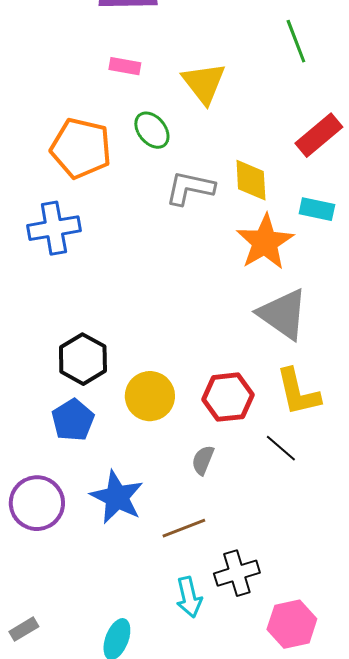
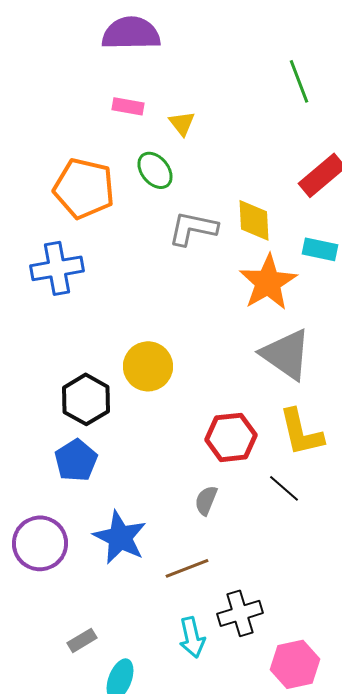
yellow triangle: (204, 83) -> (182, 123), moved, size x0.6
yellow circle: (150, 396) -> (148, 366), moved
gray rectangle: (24, 629) -> (82, 640), moved

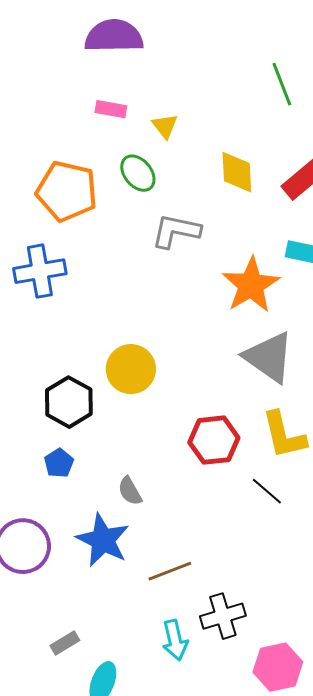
yellow diamond: (254, 220) -> (237, 172), moved
blue pentagon: (76, 460) -> (59, 463), size x0.7
gray semicircle: (206, 500) -> (130, 491), moved, turned -52

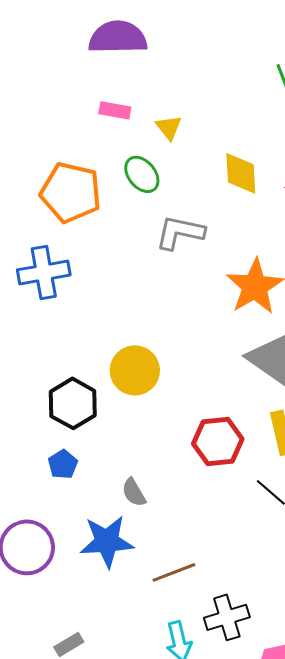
blue star: (103, 540) -> (107, 541), turned -30

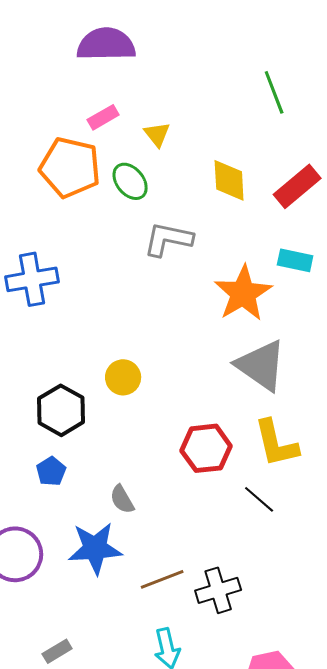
pink rectangle: (115, 110) -> (103, 117), turned -40
orange pentagon: (71, 192) -> (70, 167), moved
yellow circle: (135, 370) -> (123, 377), size x0.7
black cross: (227, 617) -> (218, 590), moved

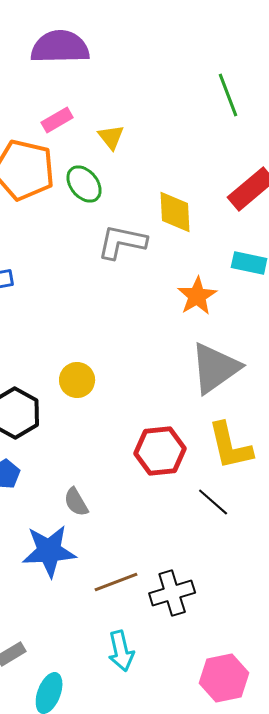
yellow diamond: (229, 180) -> (175, 212), moved
orange star: (243, 293) -> (197, 296), size x0.7
gray triangle: (261, 365) -> (215, 368), turned 50

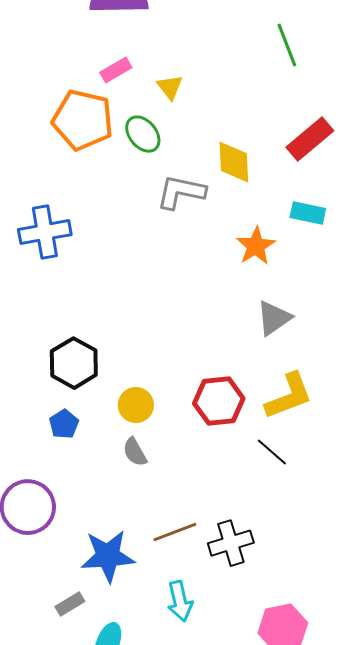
gray triangle: (215, 368) -> (274, 318), size x0.7
yellow circle: (77, 380) -> (136, 405), moved
yellow L-shape: (230, 446) -> (289, 396), turned -98
blue star: (49, 551) -> (108, 556), moved

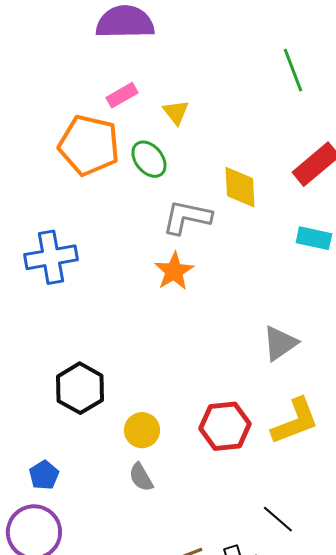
orange star: (256, 246) -> (174, 271), moved
blue pentagon: (64, 424) -> (44, 475), moved
black line: (272, 452) -> (278, 519), moved

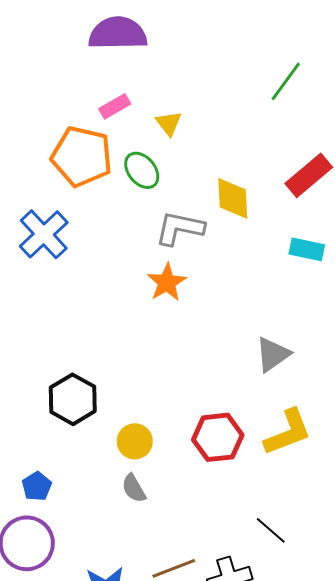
green line: (293, 70) -> (286, 81), turned 57
blue cross: (51, 257) -> (44, 234), moved, turned -33

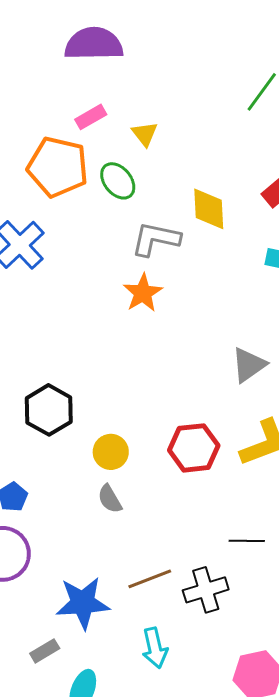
black line: (271, 530) -> (247, 541), turned -40

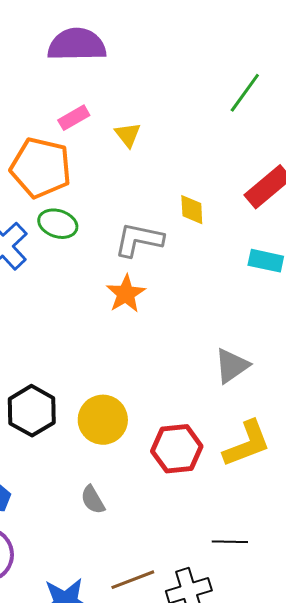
green ellipse: (118, 181) -> (58, 224), moved, turned -33
yellow diamond: (209, 209) -> (192, 210), size x0.7
yellow circle: (111, 452) -> (103, 420), moved, size x1.4

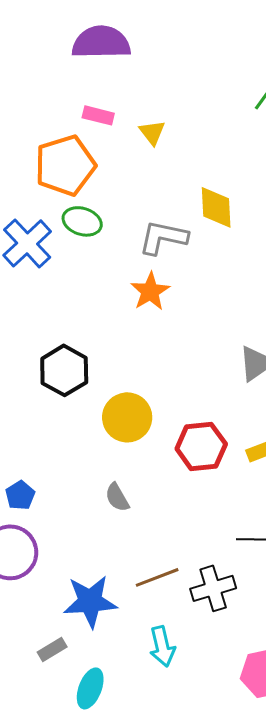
pink rectangle: (74, 118) -> (98, 115), turned 44
orange pentagon: (41, 168) -> (65, 165), turned -30
yellow diamond: (192, 210) -> (216, 207), size x1.4
black hexagon: (32, 411) -> (64, 370), moved

